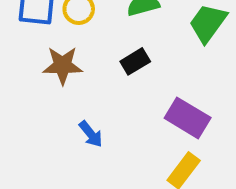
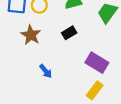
brown star: (63, 65) -> (31, 35), turned 30

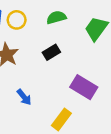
yellow rectangle: (95, 90) -> (61, 119), moved

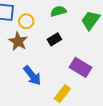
yellow circle: (17, 20) -> (26, 21), moved
blue arrow: (24, 97) -> (32, 76), size x1.5

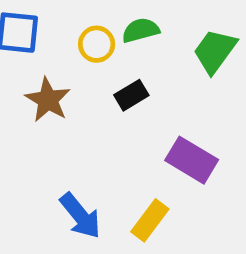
yellow circle: (26, 21) -> (97, 44), moved
blue arrow: (32, 76) -> (80, 216), moved

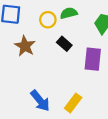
black rectangle: (131, 95) -> (64, 44), turned 72
purple rectangle: (192, 160) -> (93, 59), moved, turned 65

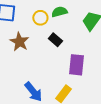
purple rectangle: (93, 59) -> (76, 65), moved

